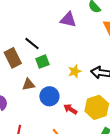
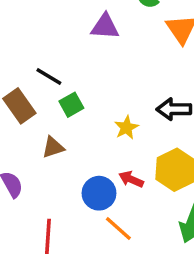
yellow star: (75, 71) -> (126, 128), moved
blue circle: (49, 96) -> (99, 193), moved

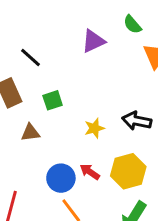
purple triangle: (105, 27) -> (93, 41), turned -40
black line: (49, 77) -> (31, 57), moved

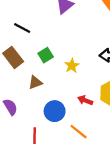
yellow star: (94, 128) -> (72, 66), moved
blue circle: (61, 178) -> (55, 111), moved

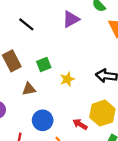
black line: (22, 28) -> (26, 24), moved
red arrow: (85, 100) -> (80, 124), moved

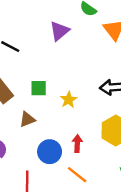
green square: (44, 64) -> (39, 88), turned 32
red arrow: (80, 124) -> (77, 144), moved, turned 72

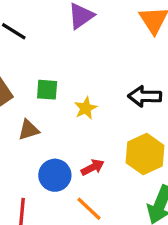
red arrow: (77, 144) -> (93, 167), turned 56

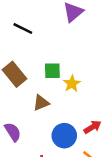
yellow star: (86, 108) -> (72, 84), moved

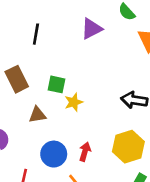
black line: (23, 28) -> (36, 34), turned 60
red arrow: (93, 127) -> (85, 152), turned -54

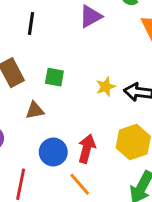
yellow star: (74, 102) -> (106, 87), moved
red arrow: (85, 152) -> (87, 149), size x1.4

